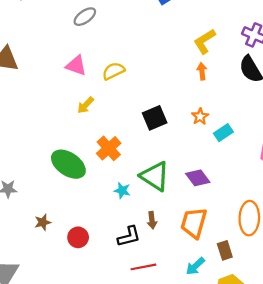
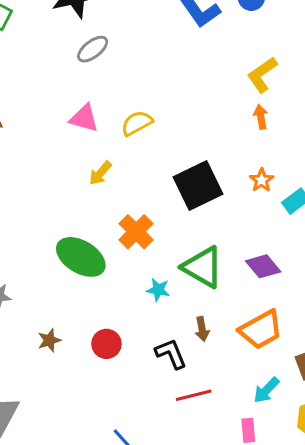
black square: (155, 118) -> (198, 186), size x1.4
orange trapezoid: (194, 223) -> (261, 330), turned -132
black L-shape: (129, 236) -> (171, 354), turned -95
red circle: (78, 237) -> (106, 344), moved

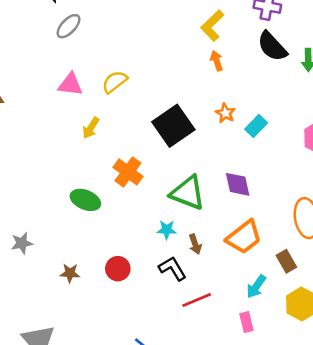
green ellipse: (81, 257) -> (85, 200), size x0.7
purple diamond: (263, 266) -> (238, 184), turned 36
cyan star: (158, 290) -> (167, 230), moved
brown star: (49, 340) -> (70, 273), turned 30

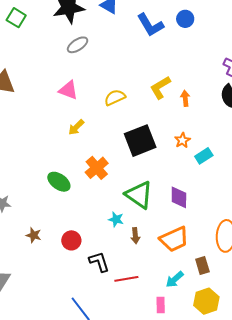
yellow L-shape: (212, 26) -> (160, 87), moved
yellow semicircle: (115, 82) -> (115, 97), moved
black L-shape: (173, 268) -> (99, 262), moved

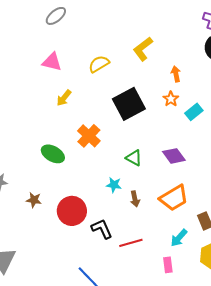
orange arrow: (185, 98) -> (176, 74), moved
green triangle: (139, 195) -> (134, 158), size x0.6
purple diamond: (179, 197) -> (174, 156), turned -30
brown star: (34, 235) -> (34, 200), moved
red circle: (71, 240) -> (72, 211), size x1.5

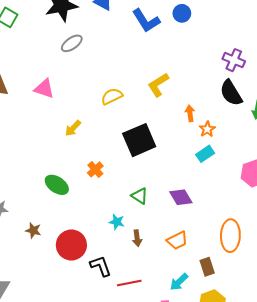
pink triangle: (52, 62) -> (44, 89), moved
orange star: (171, 99) -> (207, 129), moved
orange cross: (89, 136) -> (95, 169), size x0.7
orange trapezoid: (174, 198) -> (177, 240), size x0.7

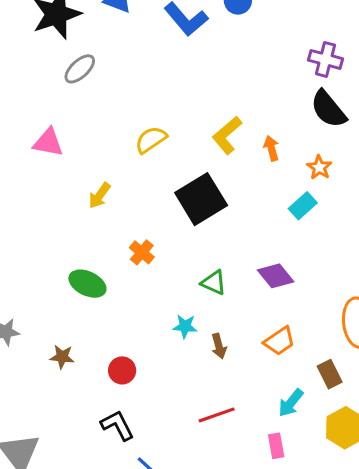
yellow L-shape: (158, 85) -> (227, 135), moved
orange star: (207, 129) -> (319, 167), moved
red circle: (71, 245) -> (122, 370), size x0.6
black L-shape: (101, 266) -> (117, 425), moved

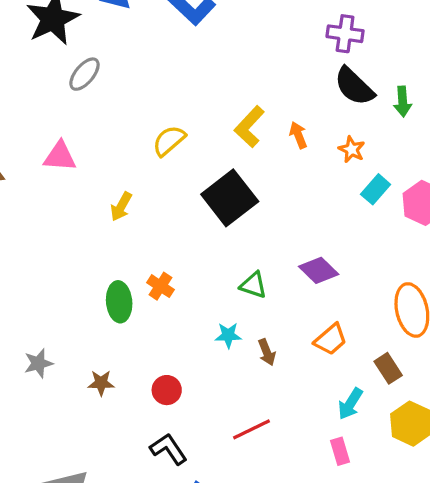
cyan rectangle: (303, 206) -> (376, 189), moved
orange cross: (142, 252) -> (160, 286), moved
green ellipse: (87, 284) -> (119, 302), turned 66
red line: (217, 415) -> (251, 429), moved

